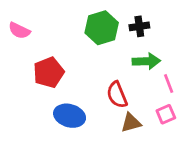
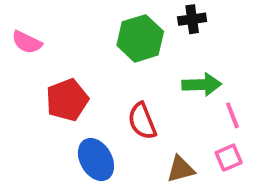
black cross: (139, 26) -> (192, 19), moved
red semicircle: (117, 95) -> (142, 121), moved
blue ellipse: (70, 116) -> (96, 160), turned 44

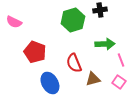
red pentagon: (67, 100) -> (35, 52), turned -30
pink square: (229, 158) -> (119, 82), turned -32
brown triangle: (181, 169) -> (93, 79), moved

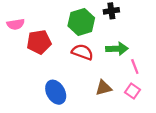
pink semicircle: (14, 22) -> (16, 24), turned -35
red pentagon: (35, 52) -> (39, 42), moved, turned -30
red semicircle: (74, 63) -> (82, 52), moved, turned 132

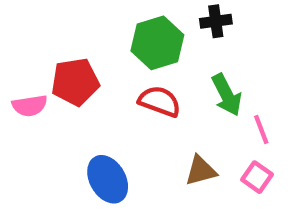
pink semicircle: (16, 24) -> (30, 106), moved
green arrow: (117, 49) -> (227, 95), turned 65

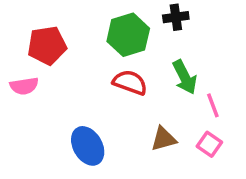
red pentagon: (75, 82) -> (47, 45), moved

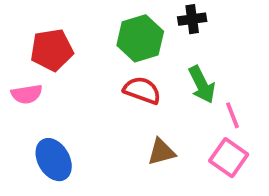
brown triangle: (163, 139) -> (161, 152), moved
pink square: (209, 144) -> (229, 158), size x1.4
blue ellipse: (88, 146) -> (54, 160), moved

